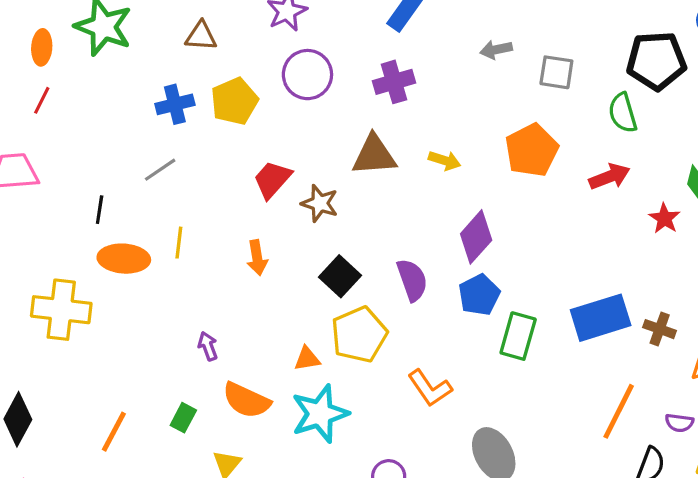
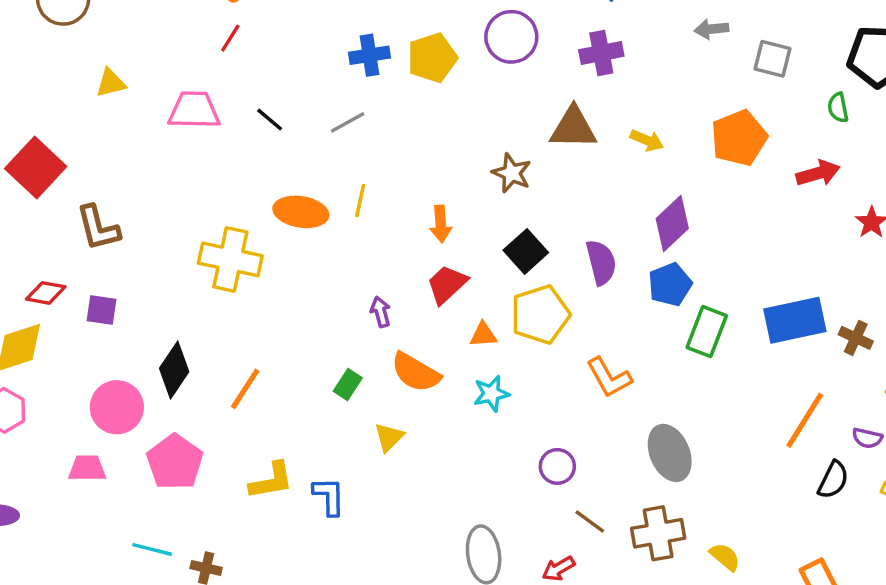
green semicircle: (623, 113) -> (838, 108), size x0.7
red trapezoid: (272, 179) -> (447, 284), moved
black line: (100, 210) -> (270, 120), moved, turned -64
cyan star: (320, 414) -> (491, 394), size x0.6
orange line: (114, 432) -> (245, 389), moved

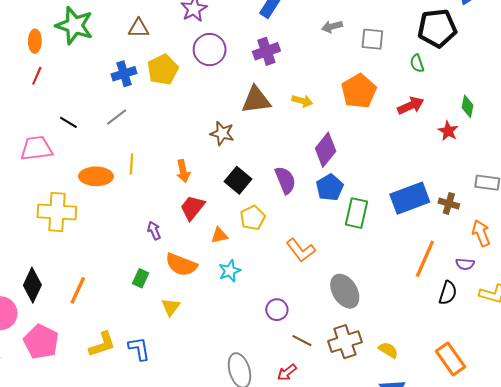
pink trapezoid: (194, 110) -> (36, 148), moved
yellow pentagon: (540, 315) -> (253, 218), size x0.7

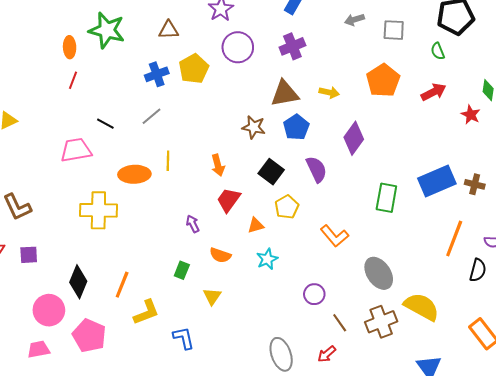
blue pentagon: (330, 187) -> (296, 127), moved
orange semicircle: (181, 265) -> (220, 255), size x0.7
brown line: (302, 341) -> (340, 323), turned 30
yellow L-shape: (102, 344) -> (146, 312), moved
yellow semicircle: (388, 350) -> (422, 307), moved, size x1.8

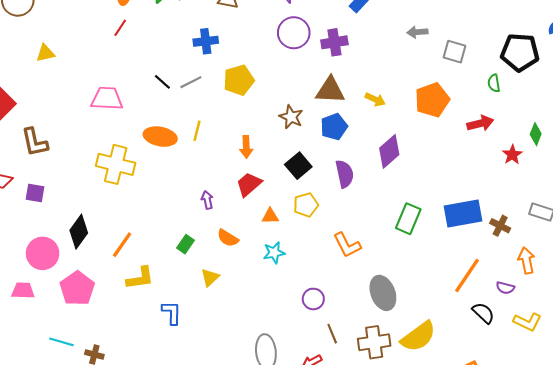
purple cross: (292, 46) -> (334, 42), moved
yellow pentagon: (194, 69) -> (239, 80), moved
black line: (105, 124) -> (162, 82), moved
black semicircle: (478, 270) -> (483, 313), turned -75
yellow semicircle: (422, 307) -> (418, 337), turned 102

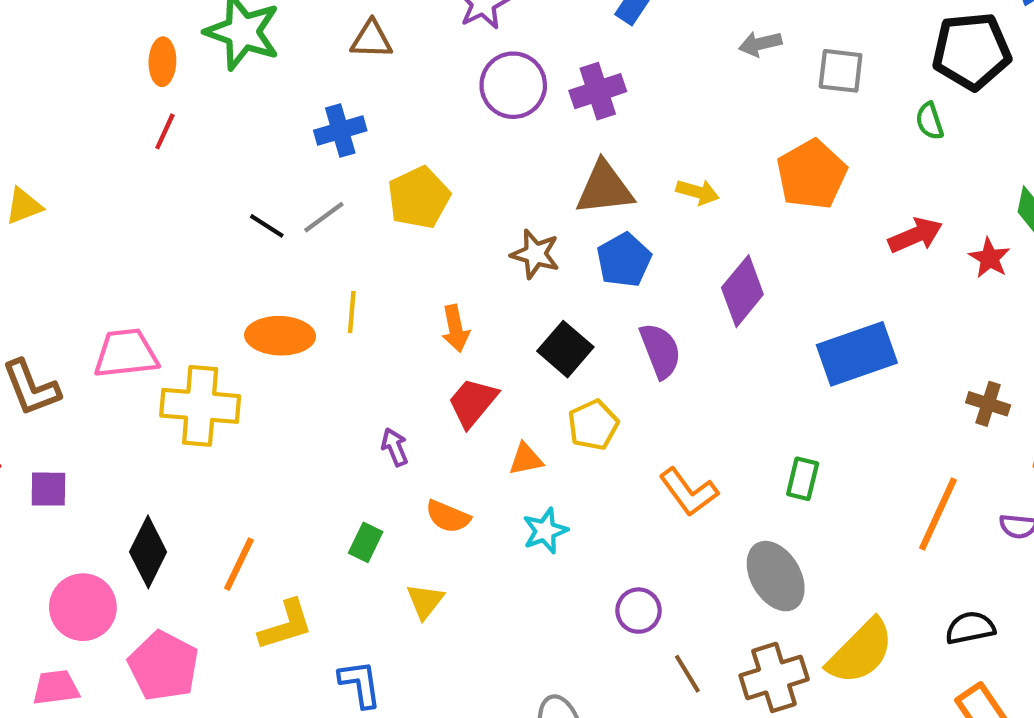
pink trapezoid: (107, 99) -> (126, 353), moved
red arrow: (480, 123) -> (915, 235), moved
blue rectangle: (463, 214) -> (857, 354), moved
green rectangle: (408, 219) -> (803, 479), moved, size x0.7
black semicircle: (483, 313) -> (970, 628), moved, turned -45

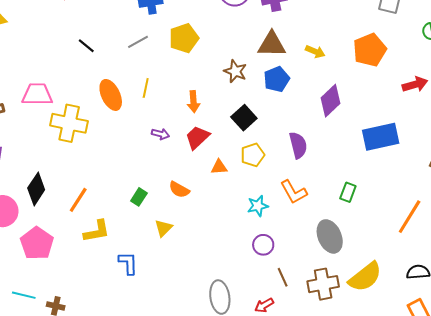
black line: (267, 226) -> (86, 46), moved
orange ellipse: (280, 336) -> (111, 95), turned 56
purple semicircle: (660, 351) -> (298, 145), moved
purple arrow: (395, 447) -> (160, 134), moved, turned 120
cyan star: (545, 531) -> (258, 206), moved

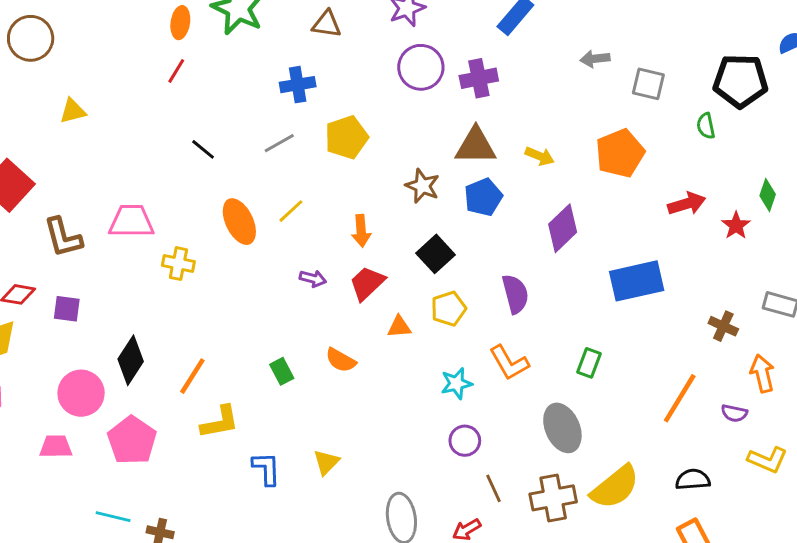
yellow line: (146, 88) -> (291, 211), turned 36
yellow cross: (69, 123) -> (178, 264), size x0.6
green rectangle: (139, 197) -> (282, 371), turned -60
yellow triangle: (164, 228) -> (326, 462), moved

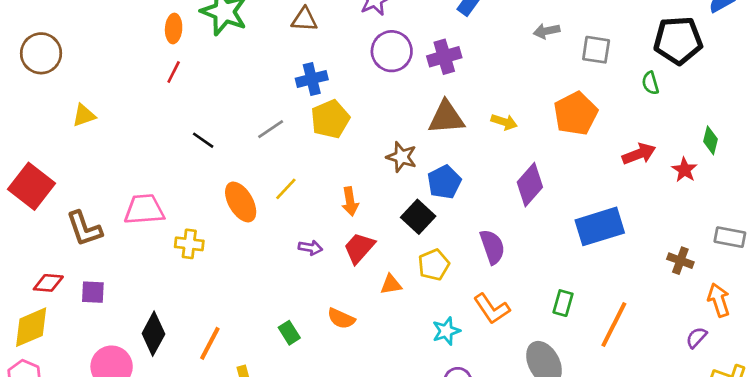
blue cross: (298, 85) -> (312, 79), moved
blue pentagon: (483, 197) -> (444, 182), moved
orange line: (680, 398) -> (614, 324), moved
purple semicircle: (734, 413) -> (696, 338), turned 125

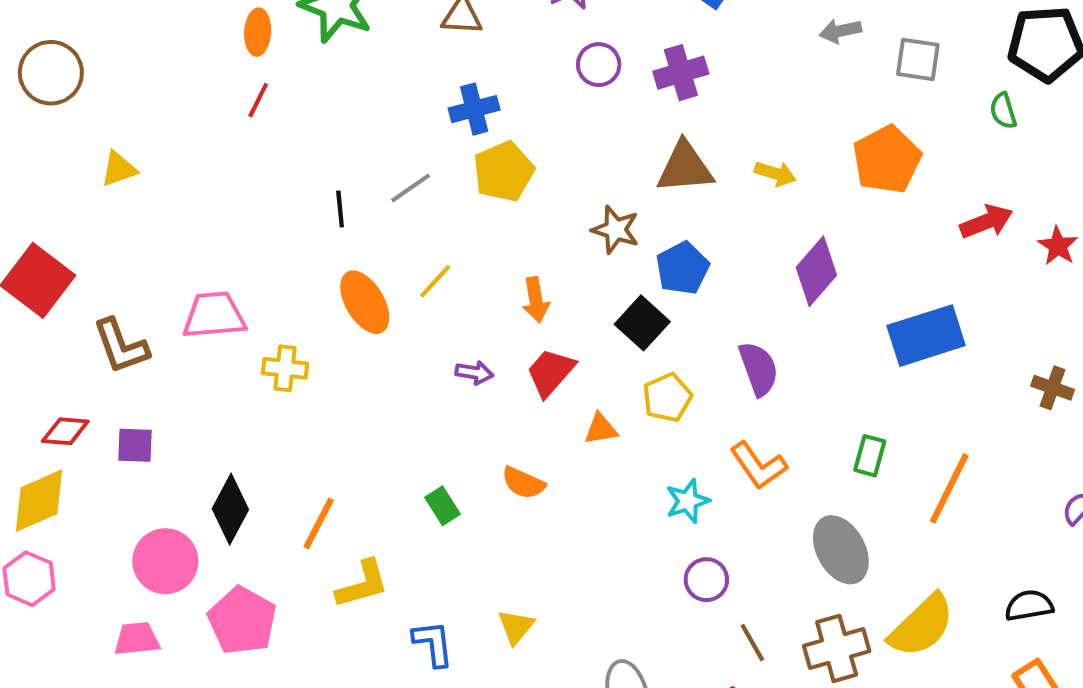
purple circle: (392, 51) -> (599, 65), size x0.7
black line: (203, 140) -> (340, 209), moved, turned 50

